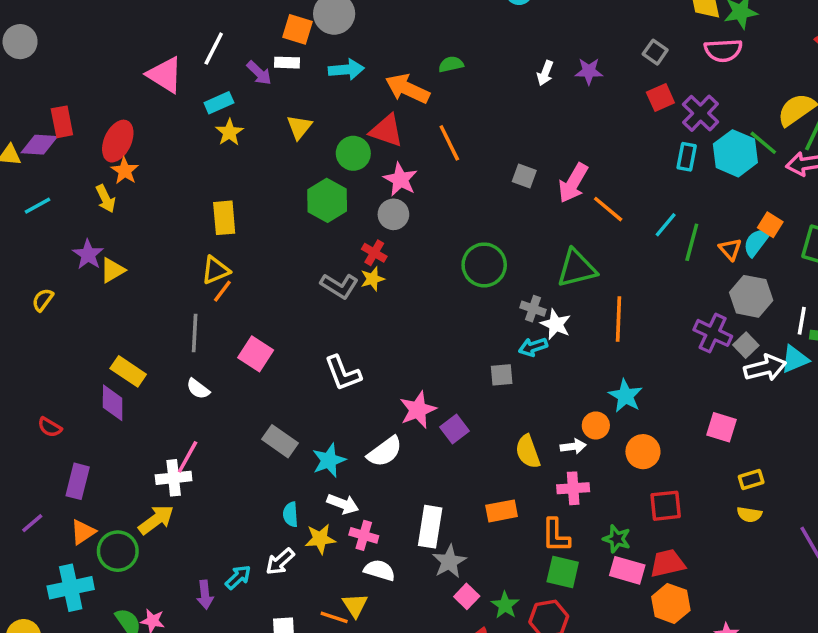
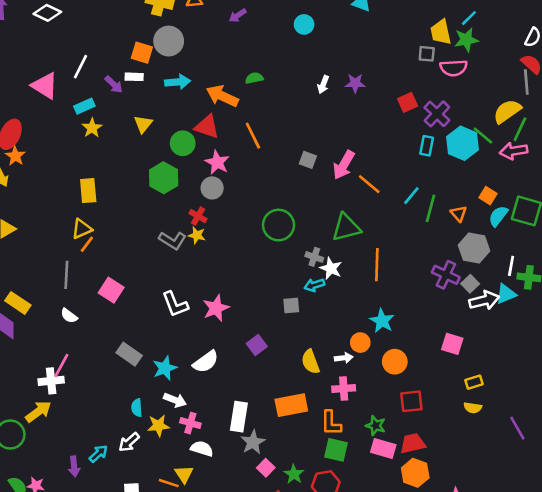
gray square: (655, 52) -> (427, 54), moved, turned -30
cyan semicircle: (756, 242) -> (498, 216), moved
yellow star: (372, 279) -> (197, 235), turned 30
pink star: (418, 410) -> (216, 308), moved
orange rectangle: (502, 511) -> (291, 405), size x1.4

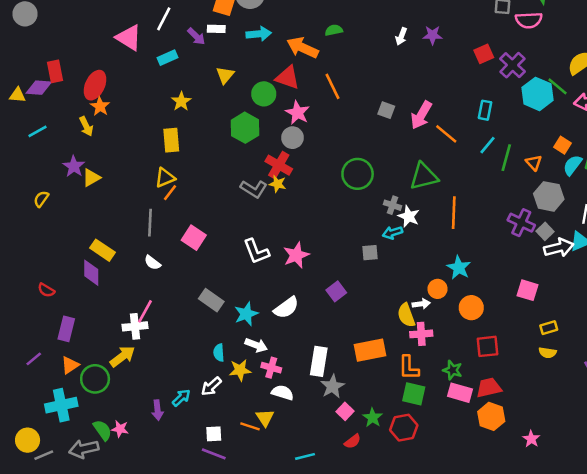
yellow star: (92, 128) -> (181, 101), moved
cyan rectangle: (427, 146) -> (485, 110), moved
red cross: (198, 216) -> (279, 165), size x1.5
yellow semicircle: (310, 362) -> (406, 315), moved

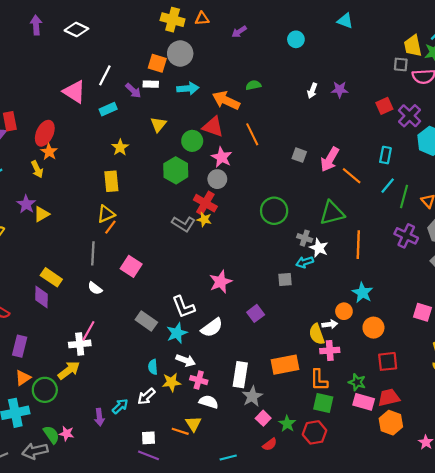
purple cross: (521, 223) -> (406, 236), moved
white L-shape: (256, 251) -> (183, 307), moved

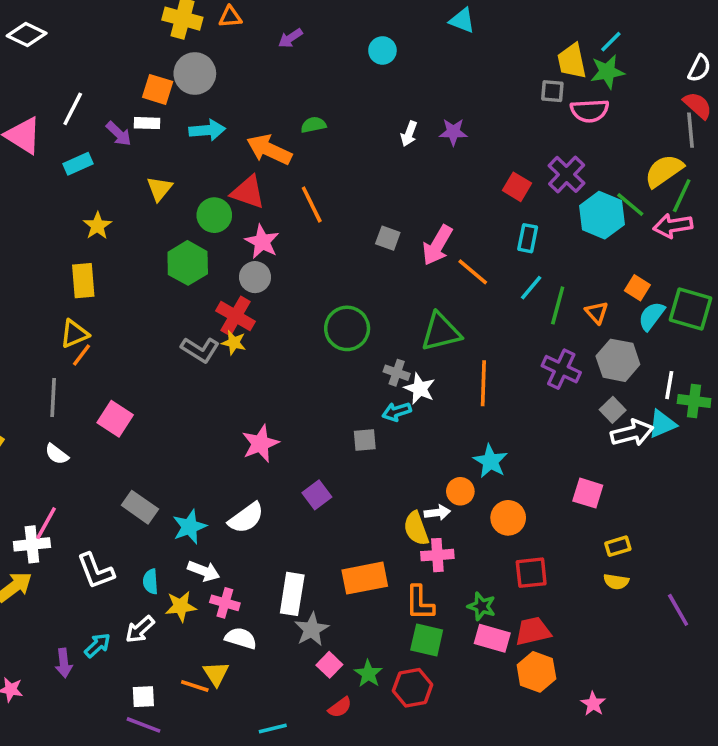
red square: (384, 106) -> (517, 187), moved, turned -35
white L-shape: (183, 307) -> (96, 571), moved

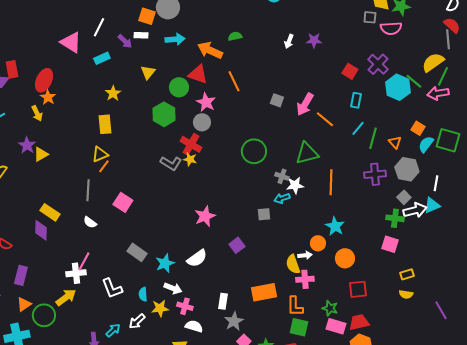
purple cross: (561, 369) -> (375, 174), turned -30
white star: (420, 389) -> (295, 185), turned -30
green cross: (694, 401) -> (395, 218), moved
white rectangle: (292, 594) -> (223, 301), size x0.7

